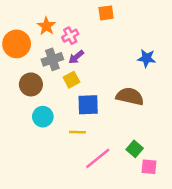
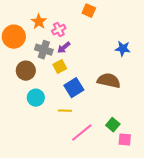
orange square: (106, 13) -> (89, 11), turned 32
gray cross: (52, 59) -> (44, 50), turned 36
blue square: (88, 105) -> (74, 88), turned -30

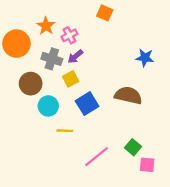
cyan circle: (36, 98) -> (48, 106), moved
yellow line: (65, 111) -> (65, 131), moved

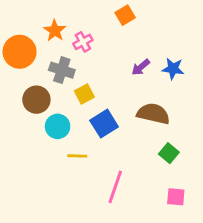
orange square: (105, 13) -> (125, 15), turned 35
purple arrow: (75, 57) -> (141, 67), moved
green square: (133, 147) -> (169, 153), moved
pink line: (97, 157) -> (115, 187), turned -32

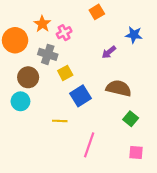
blue star: (173, 69) -> (134, 35), moved
cyan circle: (58, 126) -> (20, 101), moved

